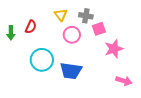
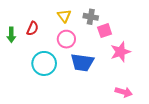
pink circle: (72, 35) -> (66, 39), moved
blue trapezoid: (71, 71) -> (82, 62), moved
pink arrow: (124, 81) -> (124, 92), moved

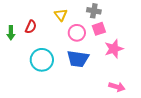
gray cross: (91, 17) -> (94, 11), moved
pink circle: (66, 39) -> (77, 33), moved

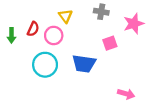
pink square: (99, 29) -> (110, 43), moved
pink circle: (77, 33) -> (54, 35), moved
pink star: (114, 49) -> (134, 24), moved

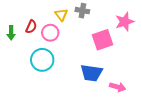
gray cross: (101, 12) -> (82, 11), moved
pink square: (110, 43) -> (103, 40), size x1.5
blue trapezoid: (84, 64) -> (91, 73), moved

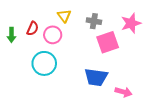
gray cross: (82, 11) -> (94, 21), moved

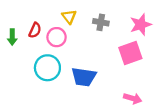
pink square: (108, 42) -> (130, 53), moved
blue trapezoid: (96, 77) -> (84, 77), moved

